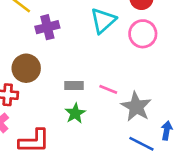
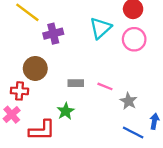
gray star: (136, 107) -> (129, 101), size x0.7
green star: (75, 113) -> (66, 111), moved

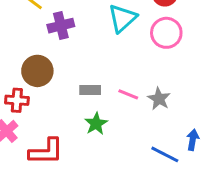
gray star: (129, 101) -> (159, 99), moved
green star: (66, 111) -> (96, 124), moved

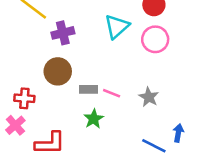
brown circle: (37, 71) -> (58, 71), moved
pink line: (128, 94) -> (112, 93), moved

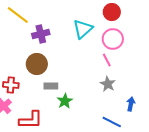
gray rectangle: (88, 89) -> (51, 86), moved
pink line: (112, 93) -> (107, 60), moved, turned 40
blue arrow: (178, 133) -> (131, 104), moved

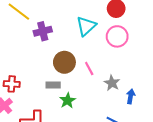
pink line: (107, 60) -> (89, 68), moved
brown circle: (37, 64) -> (64, 62), moved
blue arrow: (131, 104) -> (131, 96), moved

